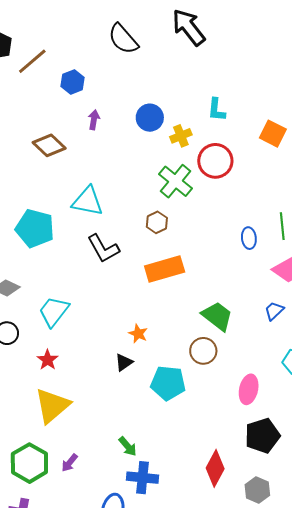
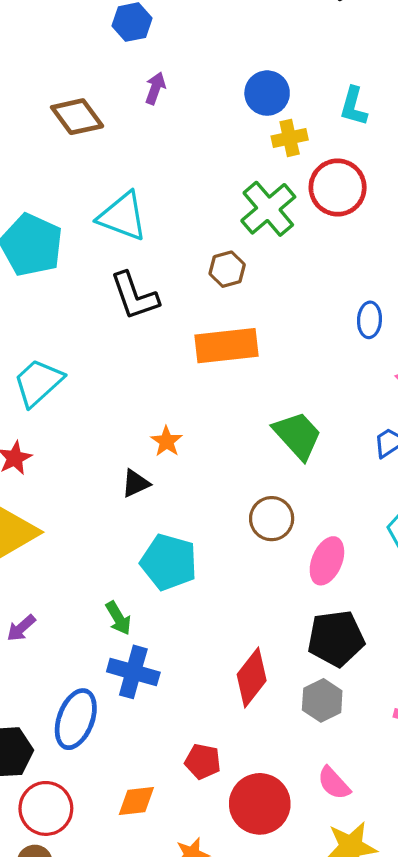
blue circle: (150, 118) -> (267, 93), moved
brown circle: (203, 351) -> (272, 519), moved
cyan pentagon: (168, 383) -> (169, 562), moved
gray hexagon: (257, 490) -> (322, 700), moved

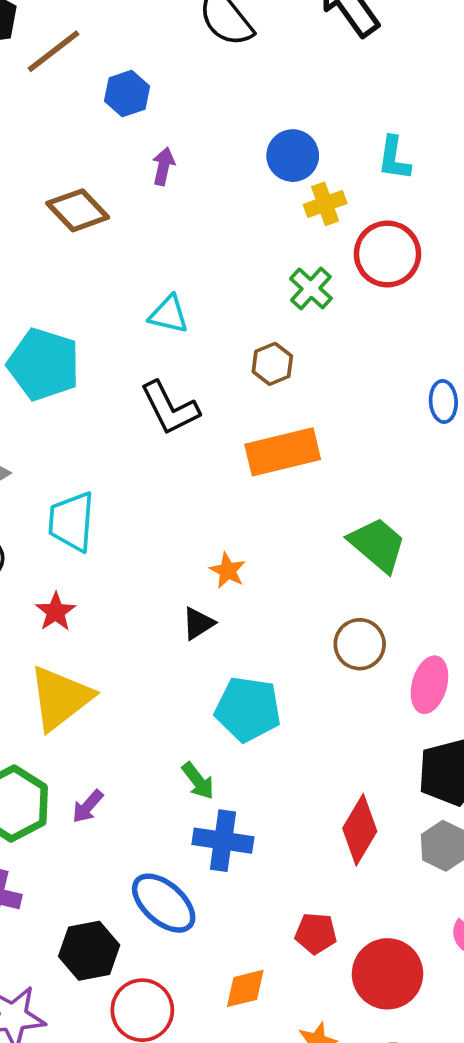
green cross: (268, 209) -> (311, 288), size x0.7
cyan triangle: (123, 216) -> (169, 314), moved, size x0.7
cyan trapezoid: (38, 382) -> (72, 522), turned -36
blue ellipse: (76, 719) -> (164, 903), turned -62

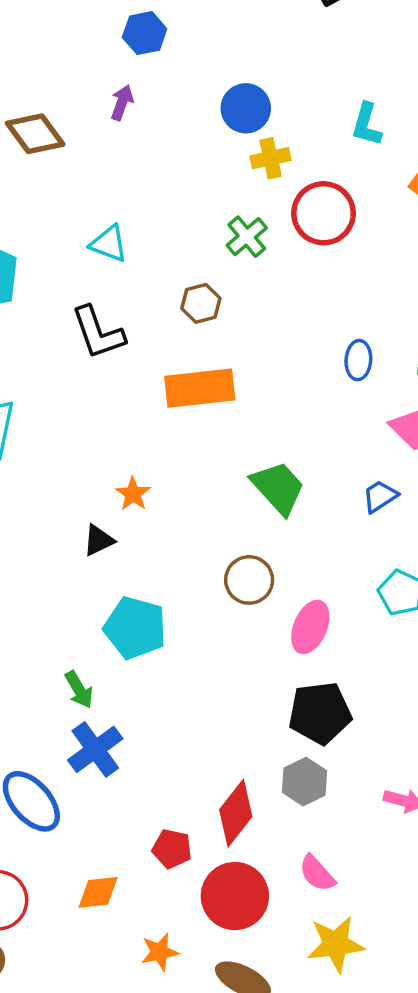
blue hexagon: (127, 94) -> (145, 33), moved
cyan L-shape: (394, 158) -> (367, 125), moved
red diamond: (360, 830) -> (236, 813), moved
blue cross: (223, 841) -> (95, 749), turned 38

